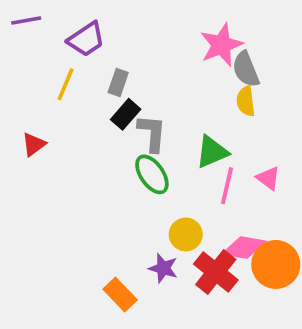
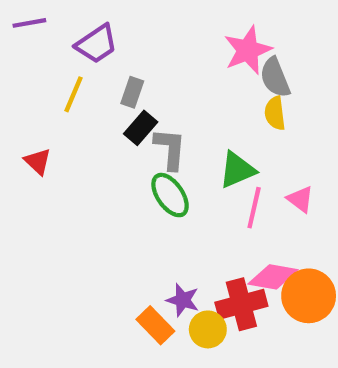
red triangle: (34, 144) -> (38, 161), turned -40
yellow circle: (186, 234) -> (208, 329), moved
red cross: (216, 272) -> (241, 304), turned 36
orange rectangle: (120, 294) -> (155, 325), moved

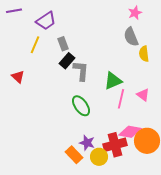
pink star: (248, 50) -> (135, 13), moved, size x0.6
gray rectangle: (132, 92) -> (63, 44), turned -40
yellow semicircle: (275, 113) -> (144, 54), moved
green ellipse: (170, 195) -> (81, 106), moved

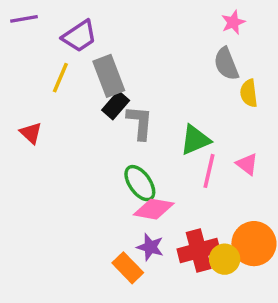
gray rectangle: (63, 44) -> (109, 76), size x1.6
pink diamond: (130, 132) -> (154, 209), moved
yellow circle: (99, 157) -> (225, 259), moved

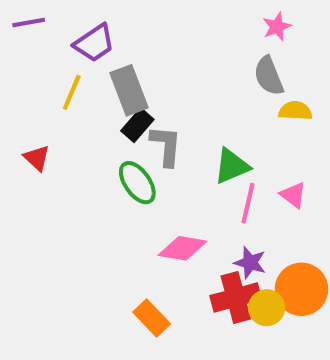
yellow semicircle: (249, 93) -> (295, 111), turned 100
green ellipse: (140, 183) -> (137, 183), moved
purple star: (150, 247) -> (250, 263), moved

